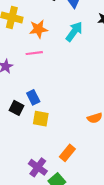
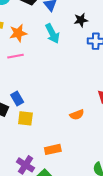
cyan arrow: (74, 32) -> (52, 33), turned 120
orange rectangle: (67, 153) -> (53, 149), turned 42

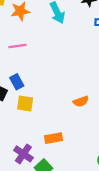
pink line: (16, 56) -> (17, 46), moved

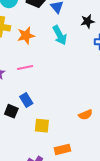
yellow square: (25, 103) -> (42, 126), moved

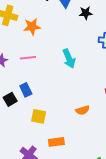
black star: (88, 21) -> (86, 13), moved
cyan arrow: (60, 35) -> (69, 59), moved
black square: (11, 111) -> (10, 99), turned 32

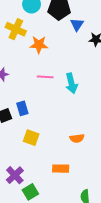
pink line: (28, 58) -> (45, 77), moved
orange rectangle: (56, 142) -> (61, 169), moved

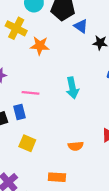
blue triangle: (77, 25) -> (81, 26), turned -32
pink line: (45, 77) -> (31, 93), moved

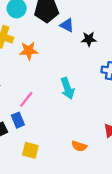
pink line: (31, 93) -> (26, 99), turned -49
orange semicircle: (76, 146) -> (79, 146), turned 32

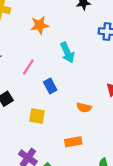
orange star: (29, 51) -> (40, 25), moved
blue rectangle: (18, 120) -> (50, 86), moved

